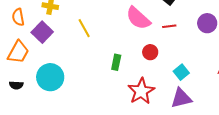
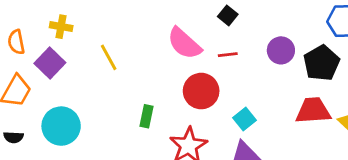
red circle: (150, 52) -> (201, 91), size x1.6
green rectangle: (116, 62) -> (146, 116), moved

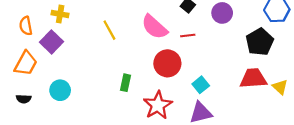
purple circle: (281, 50) -> (222, 13), moved
yellow line: (109, 57) -> (109, 30), moved
cyan circle: (61, 126) -> (60, 90), size x0.7

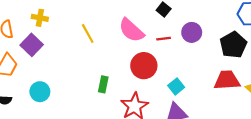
purple circle: (222, 13) -> (192, 32), moved

